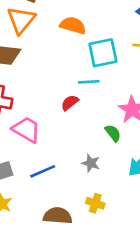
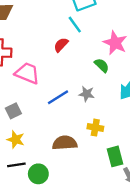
cyan line: (89, 82) -> (75, 25), turned 66
blue line: (43, 171) -> (58, 97), moved

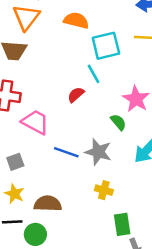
gray star: (87, 94) -> (98, 152), size x1.5
blue line: (58, 97) -> (66, 152), turned 45
brown semicircle: (65, 143) -> (48, 204), moved

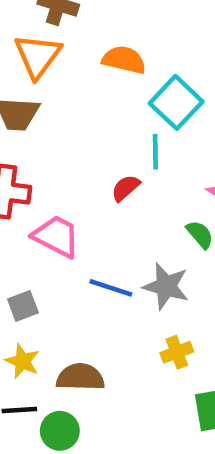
cyan square: (106, 46) -> (176, 102), turned -32
cyan line: (93, 74) -> (155, 152), turned 30
yellow cross: (104, 190) -> (177, 352), turned -36

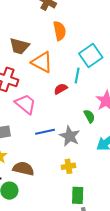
orange triangle: (38, 56) -> (42, 62), moved, turned -50
orange semicircle: (124, 60) -> (60, 31), moved, turned 54
blue line: (111, 288) -> (45, 132), turned -42

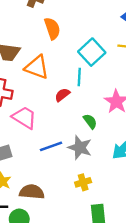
green semicircle: (89, 116) -> (90, 121), moved

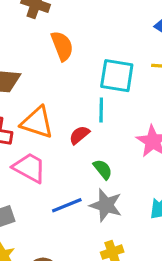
cyan square: (92, 52) -> (117, 76), turned -36
orange triangle: (37, 67) -> (37, 122), moved
green semicircle: (90, 121) -> (103, 169), moved

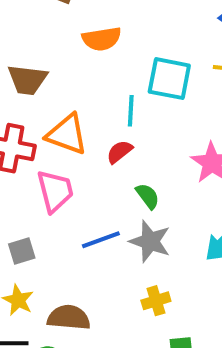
orange semicircle: (62, 46) -> (102, 39), turned 100
cyan line: (101, 110) -> (131, 111), moved
pink trapezoid: (29, 168) -> (55, 191), turned 45

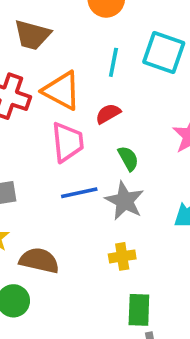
cyan line: (131, 111) -> (113, 62), moved
pink trapezoid: (55, 191) -> (68, 142), moved

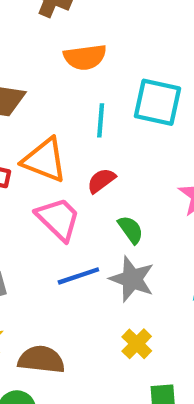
pink trapezoid: (68, 142) -> (58, 219), turned -33
yellow cross: (122, 256) -> (137, 344), turned -30

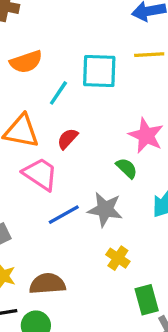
orange semicircle: (85, 57) -> (26, 62), moved
cyan line: (101, 120) -> (58, 93), turned 40
green semicircle: (131, 230) -> (127, 168), moved

